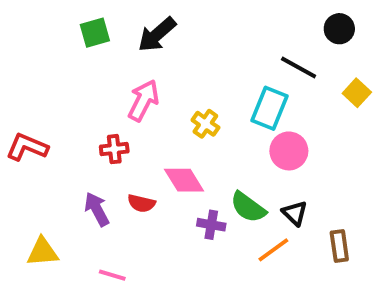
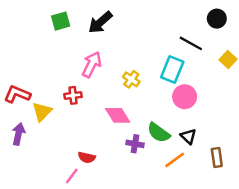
red semicircle: (141, 203) -> (87, 157), moved
purple arrow: (97, 209) -> (18, 134), moved, turned 40
yellow triangle: (42, 252) -> (42, 112), moved, turned -40
pink line: (112, 275) -> (72, 176), turned -70

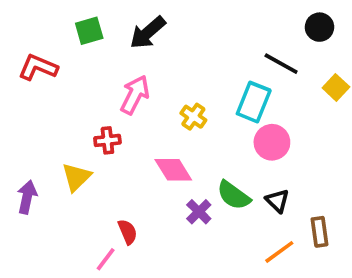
red L-shape: (17, 94) -> (38, 67), moved
yellow triangle: (42, 112) -> (76, 177), moved
purple cross: (135, 144) -> (199, 212), turned 35
red semicircle: (87, 157) -> (128, 232), turned -126
orange line: (175, 160) -> (279, 252), moved

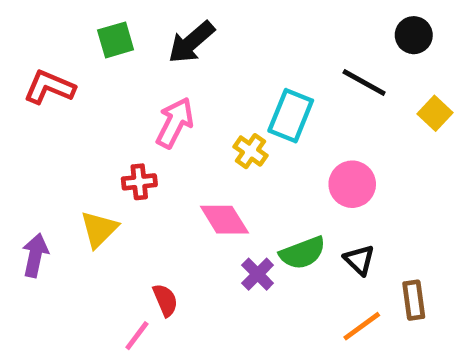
cyan rectangle: (254, 102) -> (291, 116), moved
green semicircle: (234, 195) -> (303, 253), turned -57

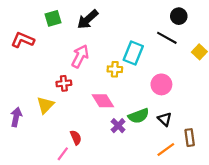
black circle: (414, 35) -> (179, 16), moved
yellow cross: (250, 151) -> (115, 69), turned -32

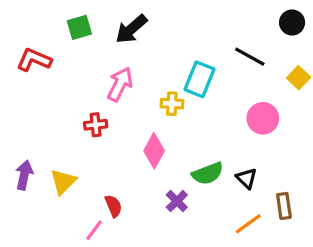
black circle: (179, 16) -> (292, 23), moved
pink circle: (161, 84) -> (263, 118), moved
pink diamond: (103, 101) -> (154, 151), turned 60
yellow triangle: (45, 105) -> (63, 182), moved
purple cross: (118, 126) -> (177, 201), moved

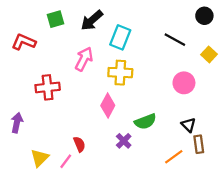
cyan rectangle: (200, 79) -> (120, 37), moved
yellow cross: (172, 104) -> (120, 73), size x1.5
red cross: (96, 125) -> (48, 87), moved, size x1.5
black triangle: (247, 178) -> (189, 125), moved
yellow triangle: (63, 182) -> (40, 158), moved

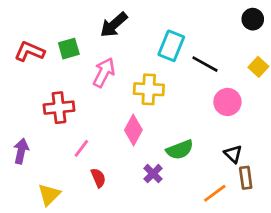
green square: (56, 19) -> (69, 49), moved
cyan rectangle: (120, 37) -> (171, 46), moved
black line: (175, 40) -> (205, 64), moved
pink line: (66, 161) -> (81, 148), moved

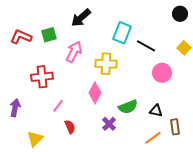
black triangle: (233, 154) -> (156, 111), moved, turned -32

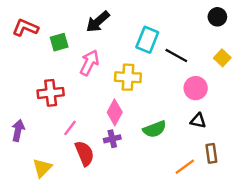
red L-shape: (21, 37) -> (25, 28), moved
black triangle: (156, 111) -> (198, 121), moved
purple cross: (109, 124) -> (112, 139), moved, turned 32
red semicircle: (70, 127) -> (84, 153), size x1.5

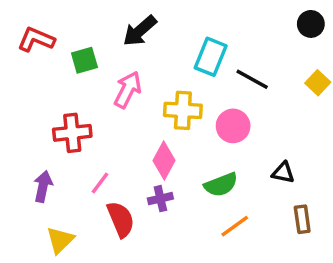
pink circle: (196, 88) -> (233, 126), moved
purple arrow: (18, 130) -> (43, 186), moved
orange line: (185, 167) -> (235, 226), moved

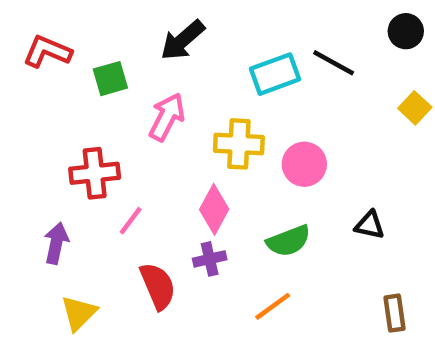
cyan rectangle: (211, 57) -> (275, 74), turned 48
black line: (252, 79) -> (334, 63), moved
pink line: (100, 183) -> (131, 221), moved
brown rectangle: (302, 219) -> (395, 313), moved
orange line: (235, 226) -> (273, 306), moved

